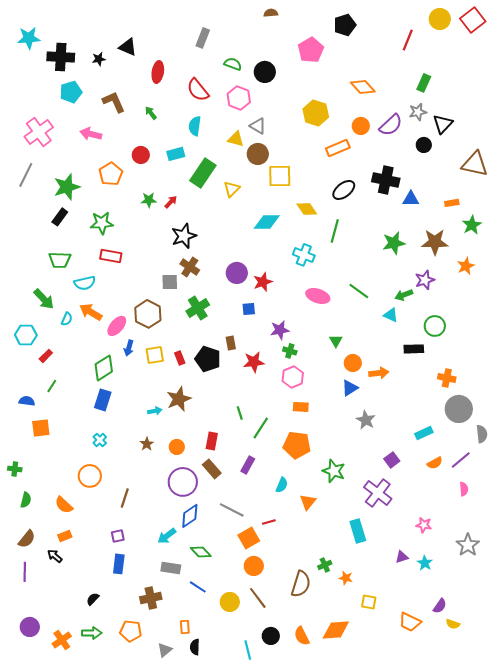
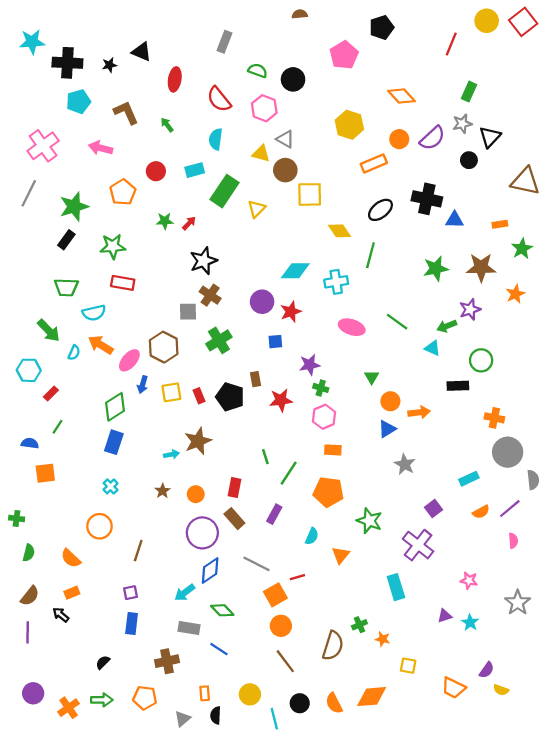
cyan diamond: (267, 222) -> (295, 271), moved
cyan cross: (304, 255) -> (336, 282), turned -30
yellow circle: (230, 602) -> (250, 694), moved

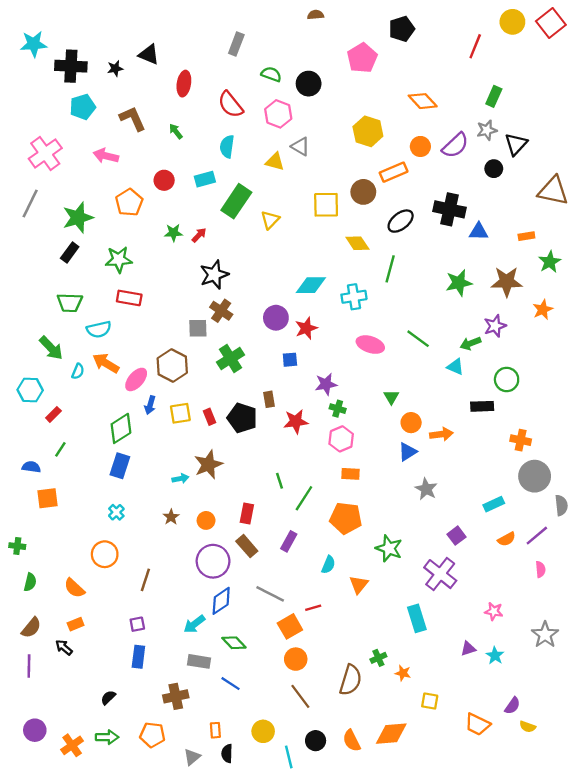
brown circle: (285, 170) -> (363, 192), moved

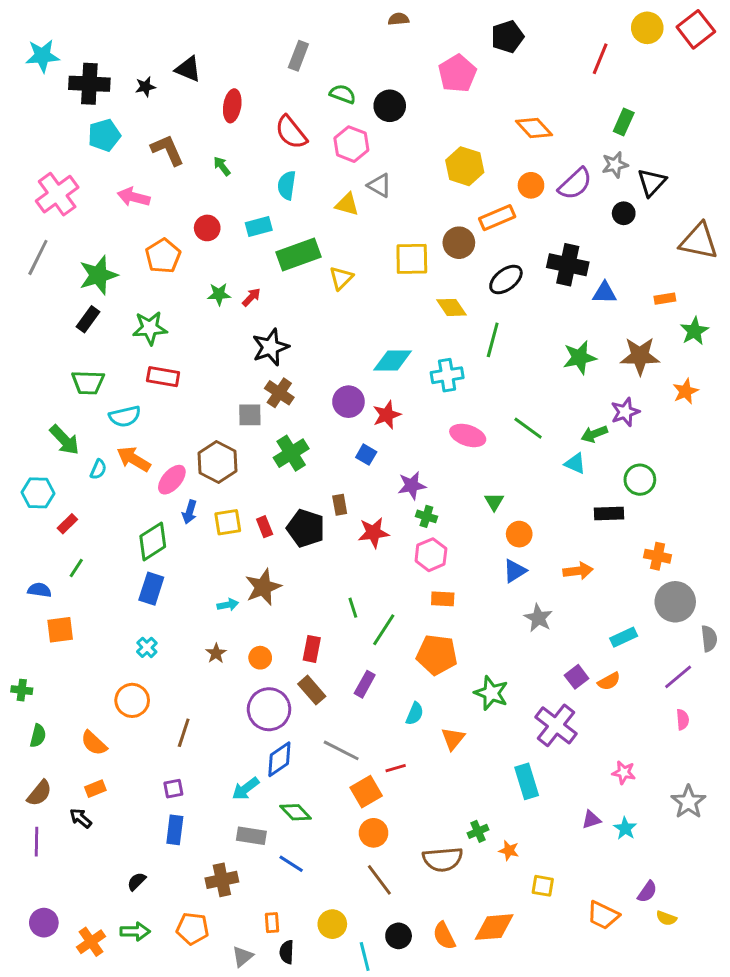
green rectangle: (236, 201) -> (298, 254), turned 36
blue square: (290, 360) -> (366, 455), turned 35
orange arrow: (441, 434) -> (578, 571), moved
orange semicircle: (507, 539) -> (609, 681), moved
brown semicircle: (350, 680) -> (443, 859), turned 68

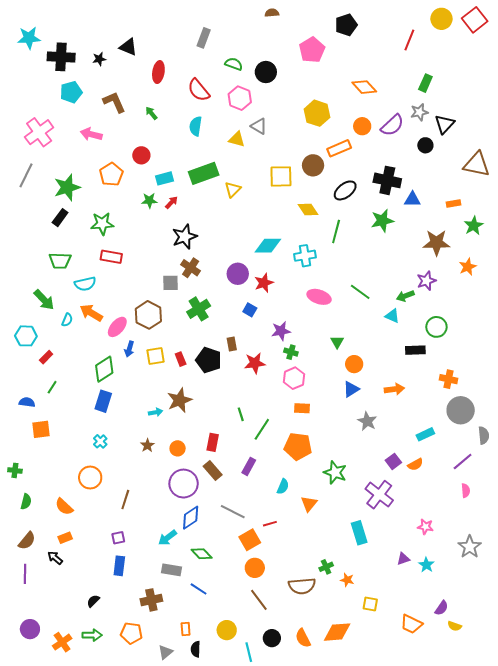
cyan rectangle: (259, 227) -> (164, 178), moved
green star: (580, 357) -> (382, 221), moved

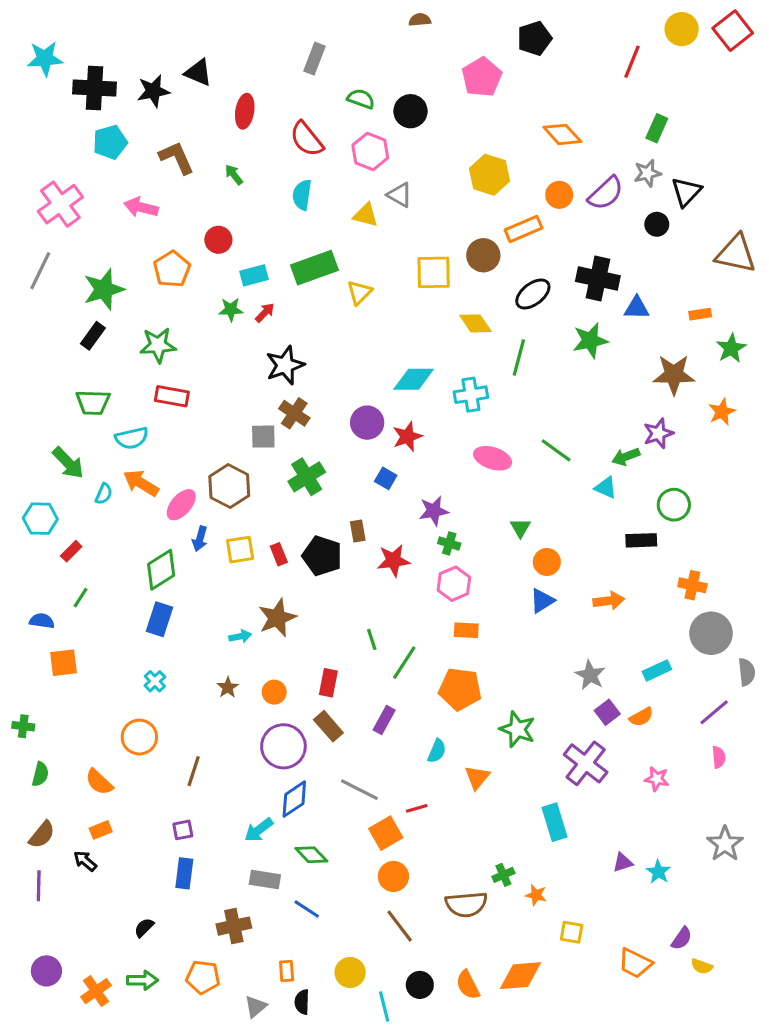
black star: (99, 59) -> (153, 91), size x1.5
gray star: (367, 421) -> (590, 675), moved
pink star: (425, 527) -> (657, 779), moved

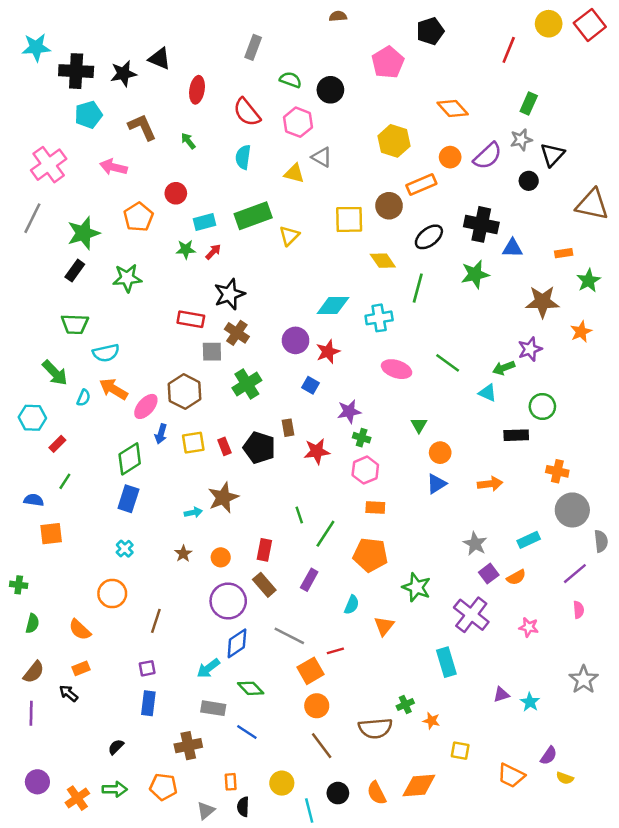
red rectangle: (172, 396) -> (191, 319), moved

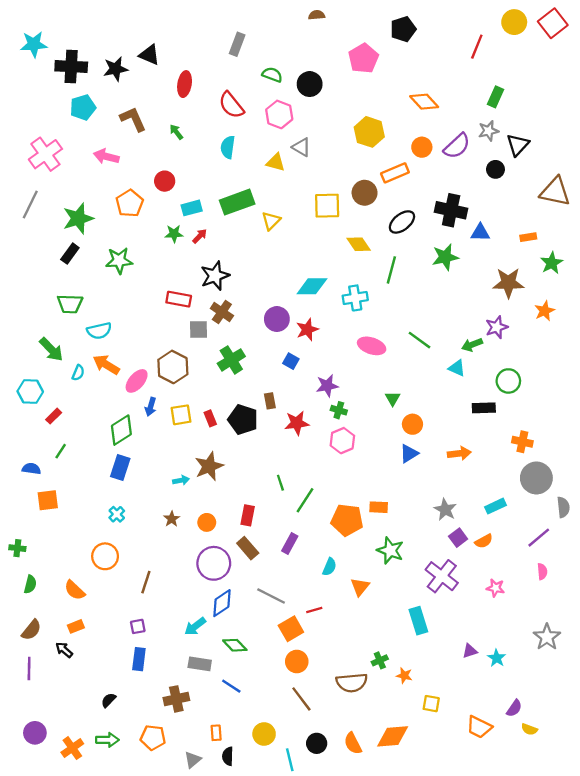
orange rectangle: (375, 507) -> (379, 507), moved

